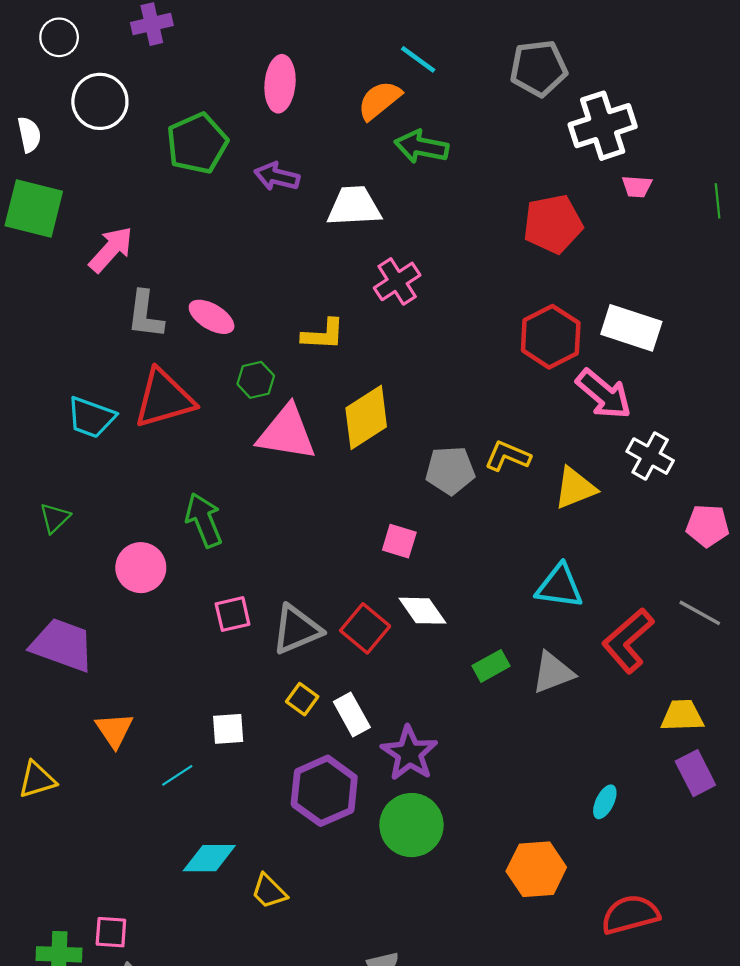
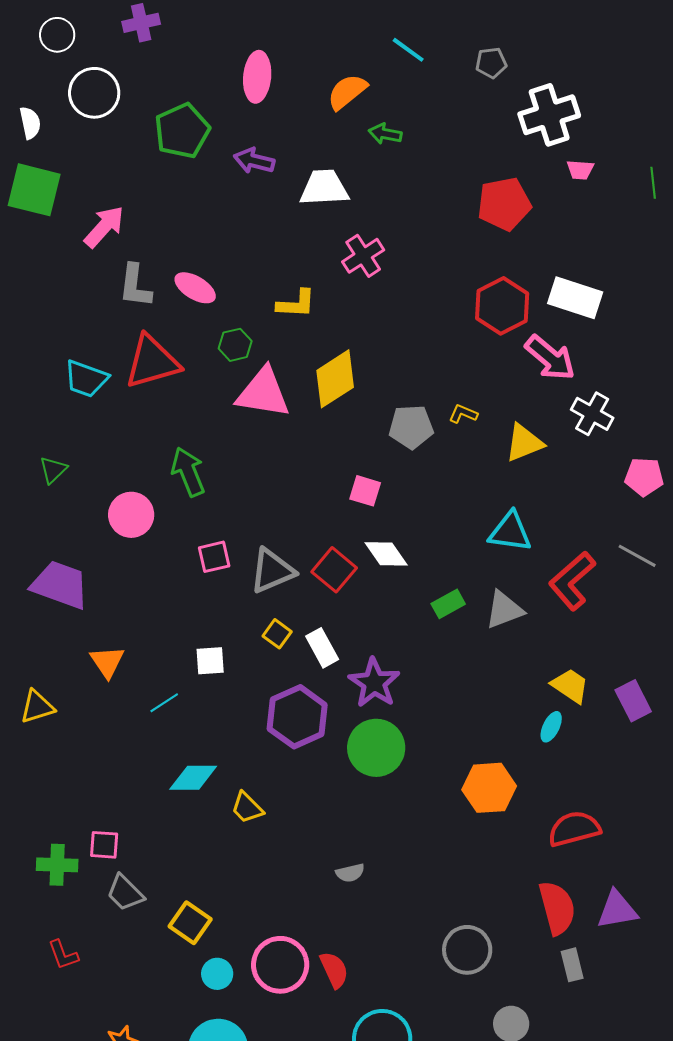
cyan line: (418, 59) -> (408, 50), moved
gray pentagon: (539, 68) -> (491, 63), size x0.6
green arrow: (421, 147) -> (385, 134), size x0.7
yellow L-shape: (508, 456) -> (463, 414), size x0.7
yellow trapezoid: (682, 716) -> (570, 686), moved, turned 36

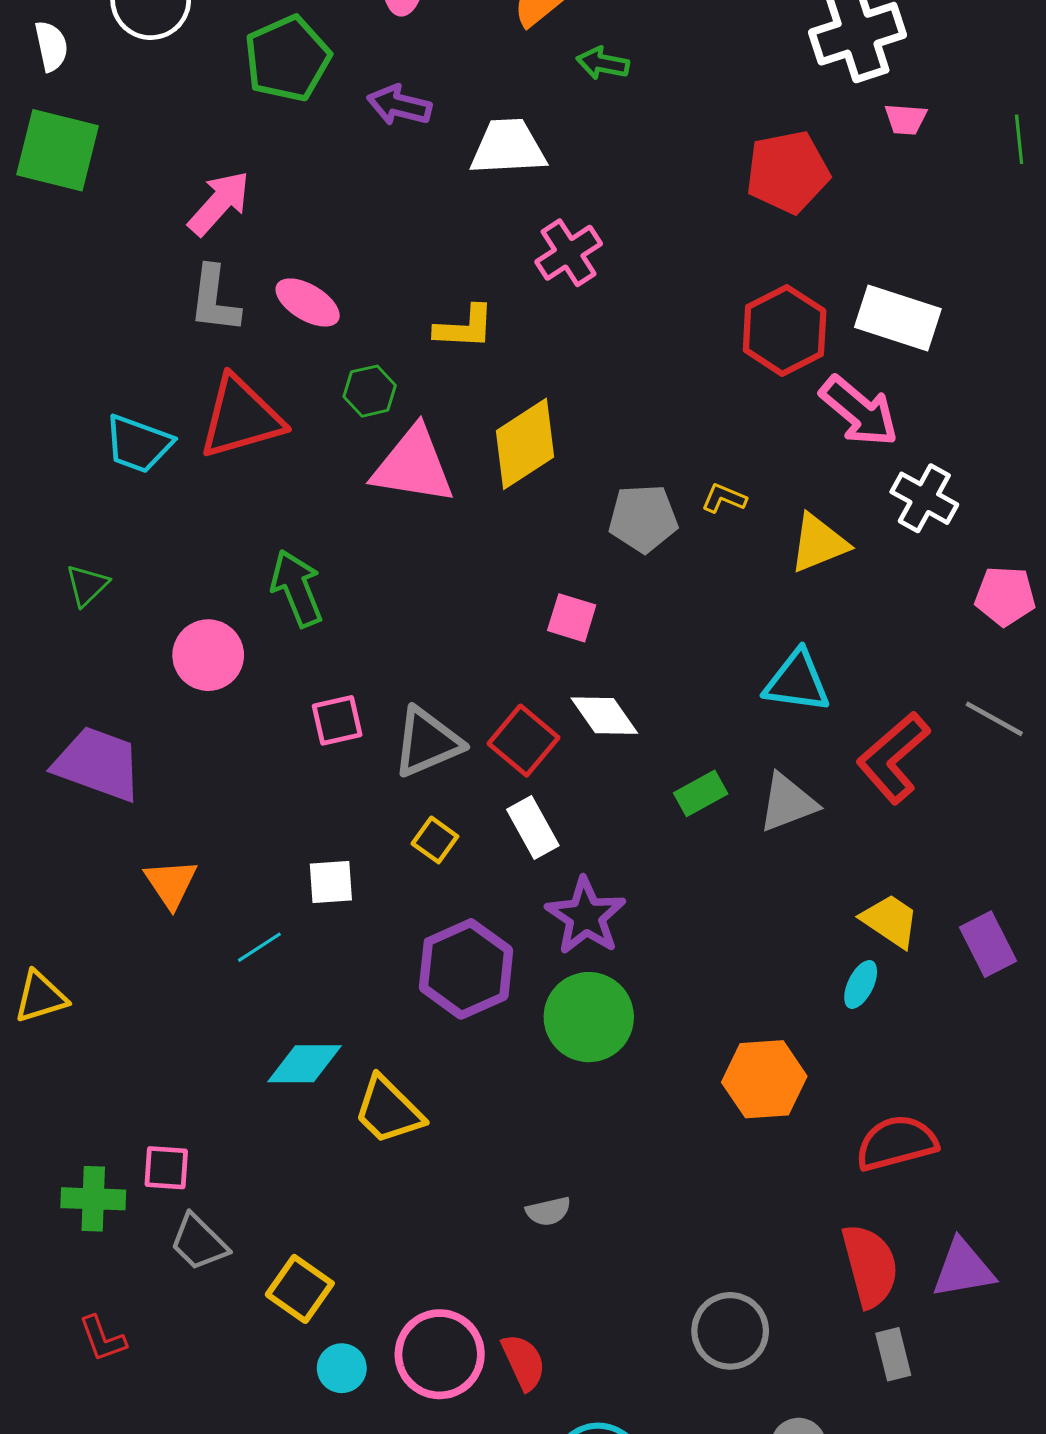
pink arrow: (104, 227) -> (219, 203), moved
white rectangle: (322, 648) -> (533, 828), moved
yellow triangle: (37, 707) -> (40, 997), moved
yellow trapezoid: (247, 808) -> (388, 1110), size x1.4

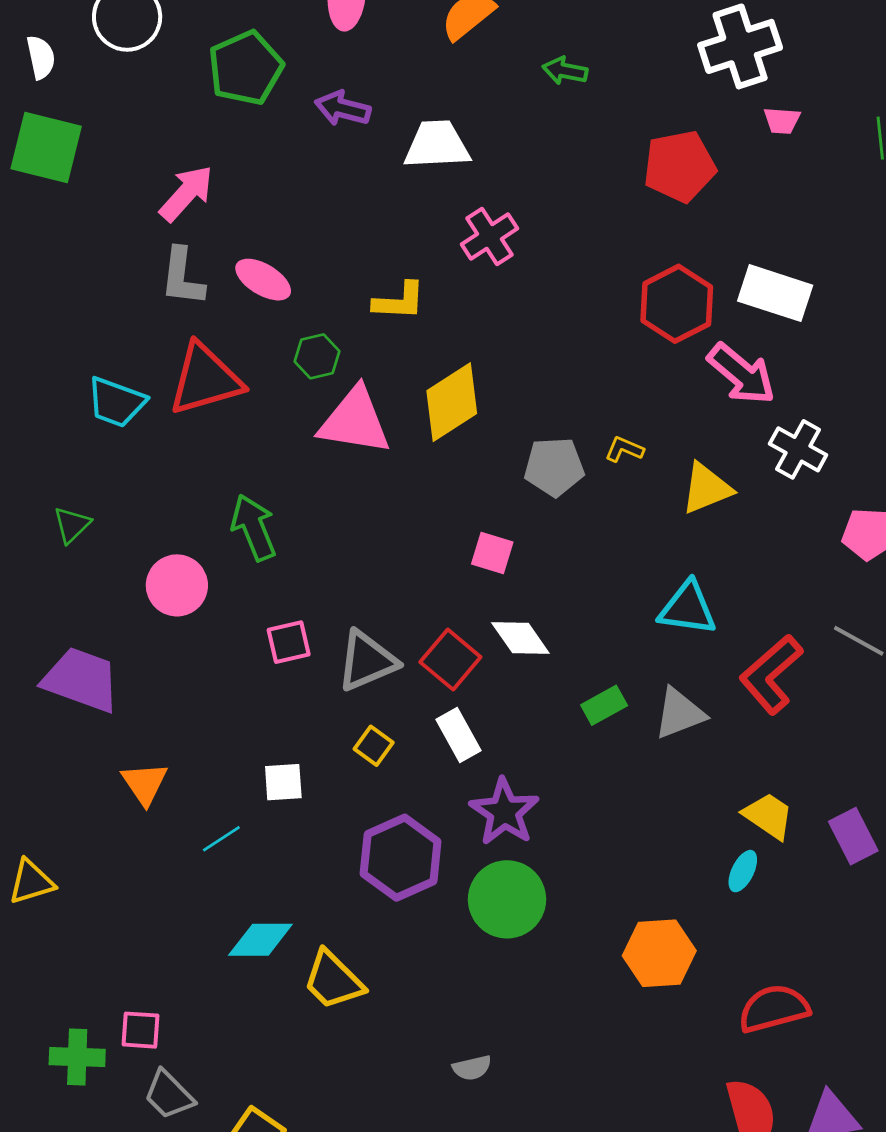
green arrow: (603, 63) -> (565, 71), moved

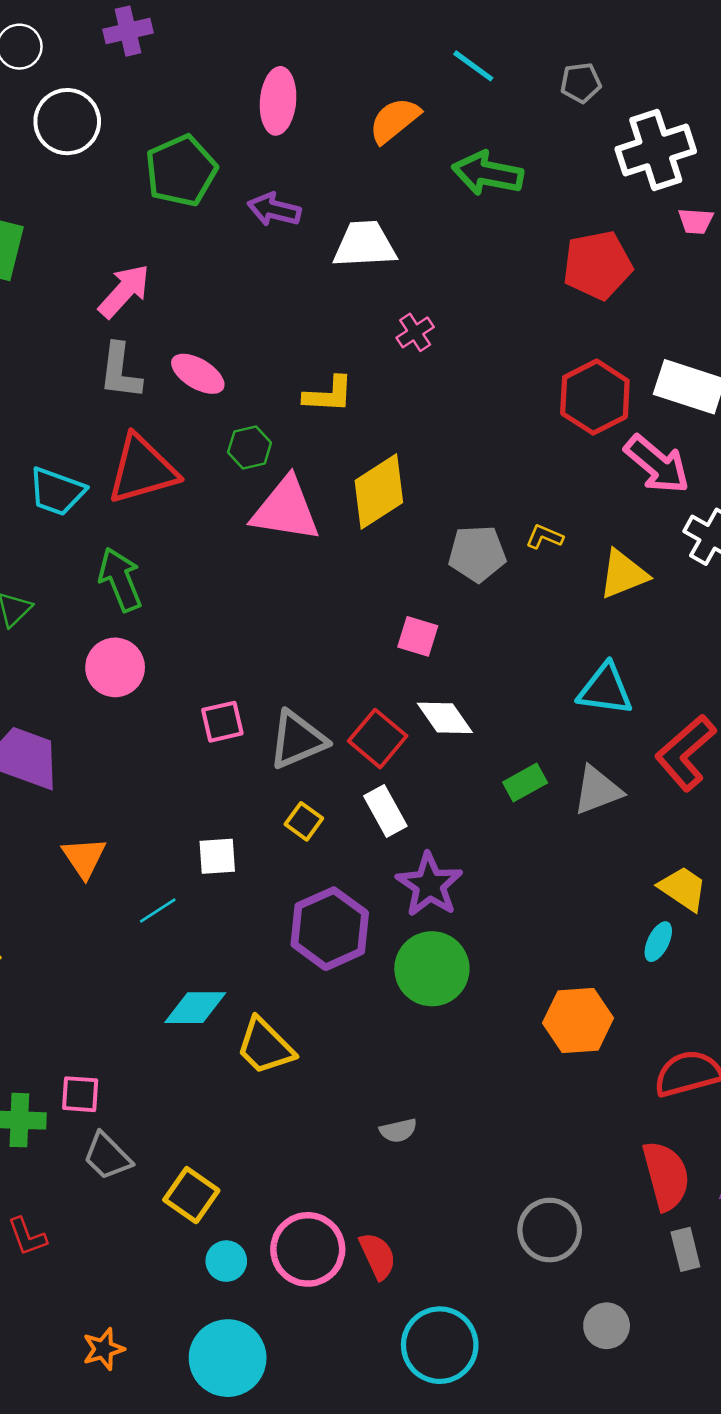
green arrow: (565, 71) -> (488, 173), size x1.6
pink cross: (489, 236) -> (415, 332), size x0.7
green arrow: (254, 527) -> (120, 579), moved

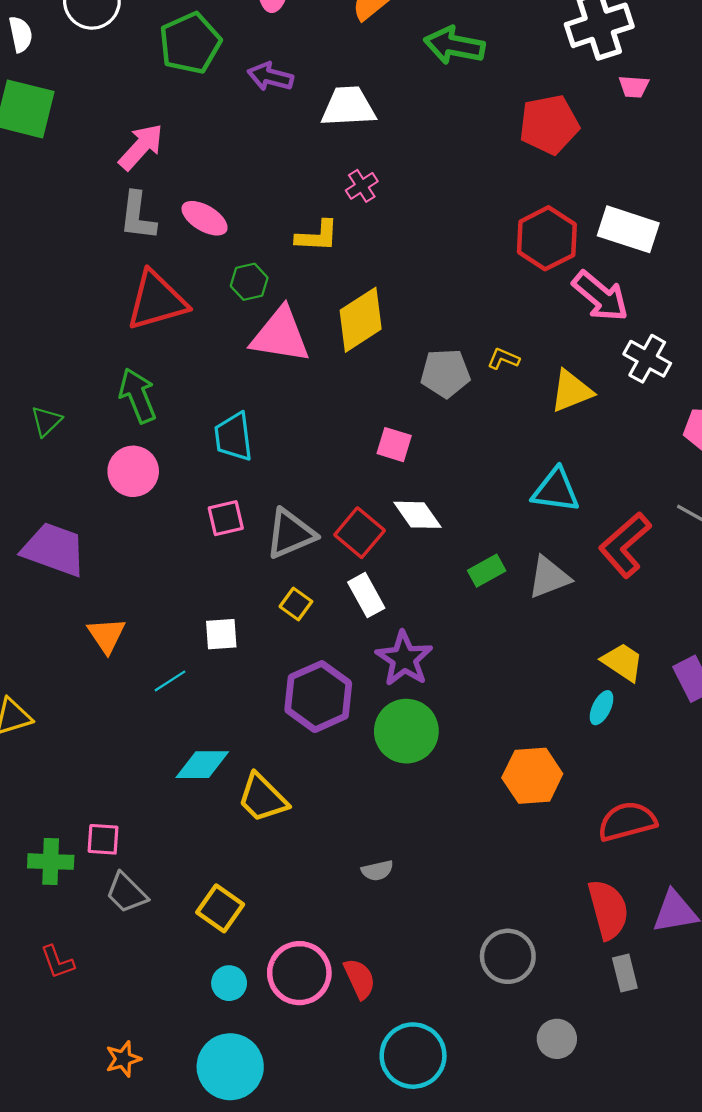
pink cross: (415, 332) -> (362, 186), moved
cyan trapezoid: (57, 491) -> (234, 437), moved, turned 63
yellow square: (191, 1195) -> (220, 908), moved

